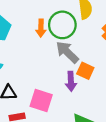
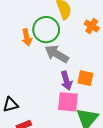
orange square: (85, 71) -> (85, 78), moved
pink square: (41, 100) -> (68, 102), moved

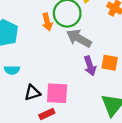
pink square: (68, 102) -> (57, 93), moved

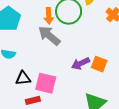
gray arrow: (79, 38) -> (49, 36), moved
purple arrow: (90, 66) -> (80, 63), turned 72

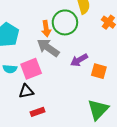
purple arrow: (80, 63) -> (79, 60), moved
pink square: (46, 83) -> (31, 69), moved, turned -30

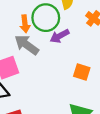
purple arrow: (79, 60) -> (60, 36), moved

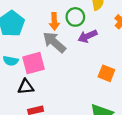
green circle: (46, 18) -> (75, 17), size x0.7

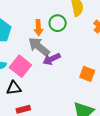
purple arrow: (87, 36) -> (52, 59), moved
pink square: (34, 63) -> (20, 66), turned -35

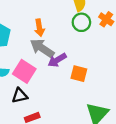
green circle: (58, 23) -> (81, 22), moved
orange square: (87, 74) -> (79, 74), moved

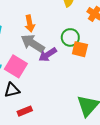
green circle: (81, 22) -> (70, 37), moved
orange square: (79, 74) -> (80, 49), moved

